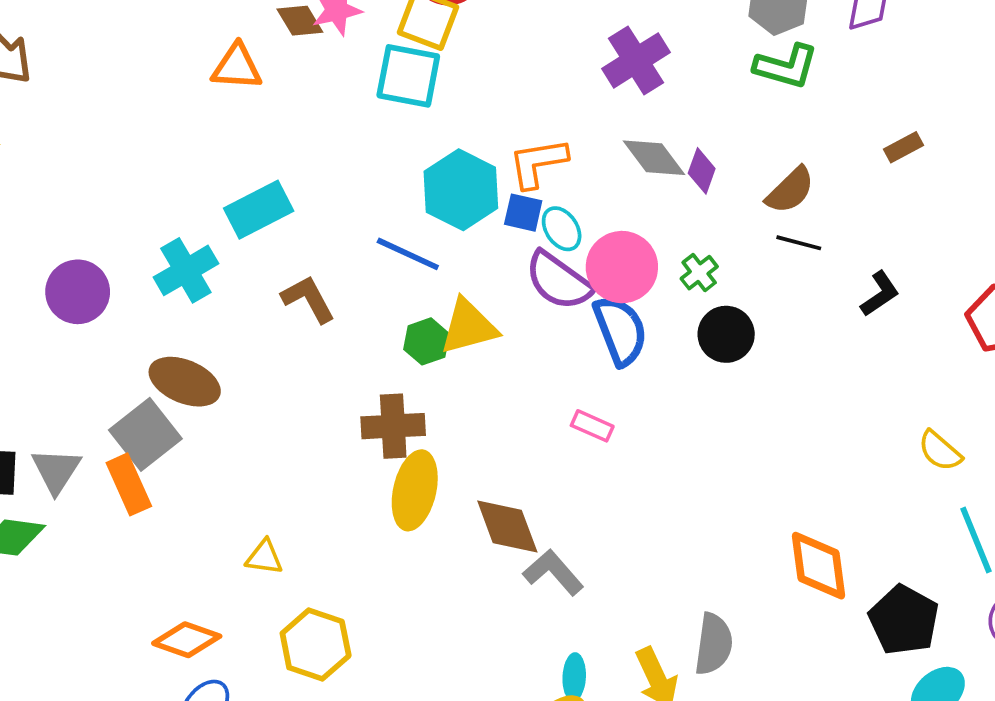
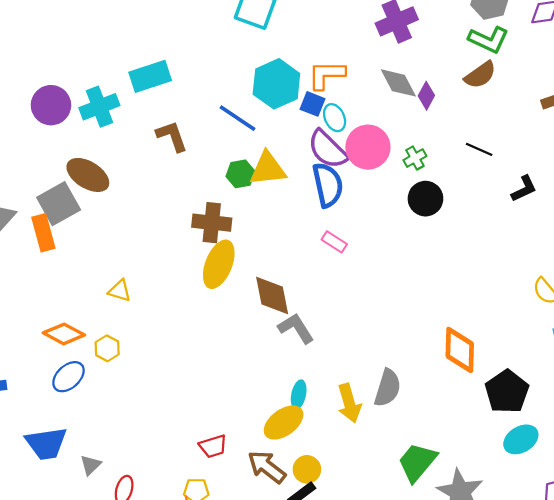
brown semicircle: (790, 190) -> (480, 75), moved
purple circle: (78, 292) -> (51, 105), moved
blue semicircle: (620, 330) -> (328, 185), moved
yellow hexagon: (316, 645) -> (107, 348), moved, size x0.6

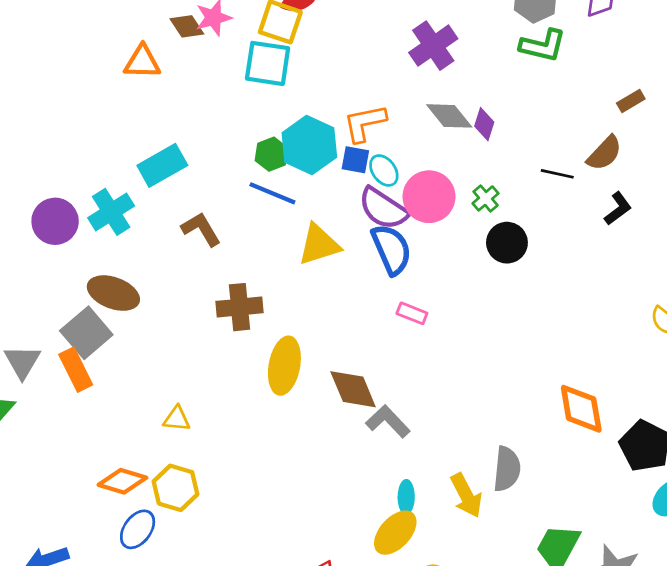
brown semicircle: (480, 75) -> (604, 153), moved
green hexagon: (241, 174) -> (272, 154), moved
brown cross: (212, 223) -> (239, 307), moved
yellow hexagon: (107, 348) -> (176, 488), size x1.5

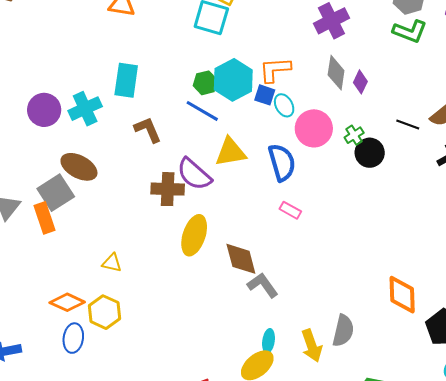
gray diamond: (449, 116) -> (336, 73), turned 40
cyan rectangle: (162, 165) -> (126, 80), turned -60
purple semicircle: (383, 209) -> (194, 174), moved
black circle: (507, 243) -> (370, 153), moved
blue ellipse: (138, 529) -> (73, 338), turned -36

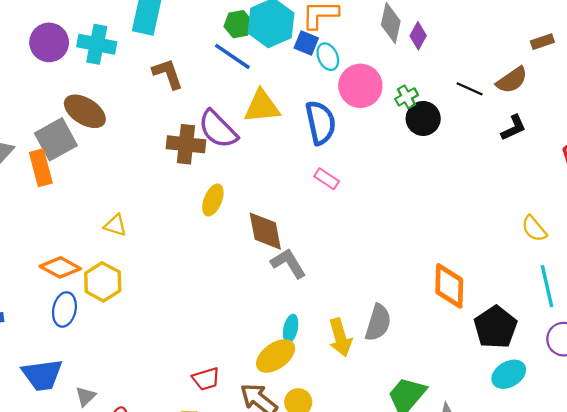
cyan cross: (85, 109) -> (97, 44), turned 32
yellow ellipse: (194, 235) -> (213, 200), size x0.7

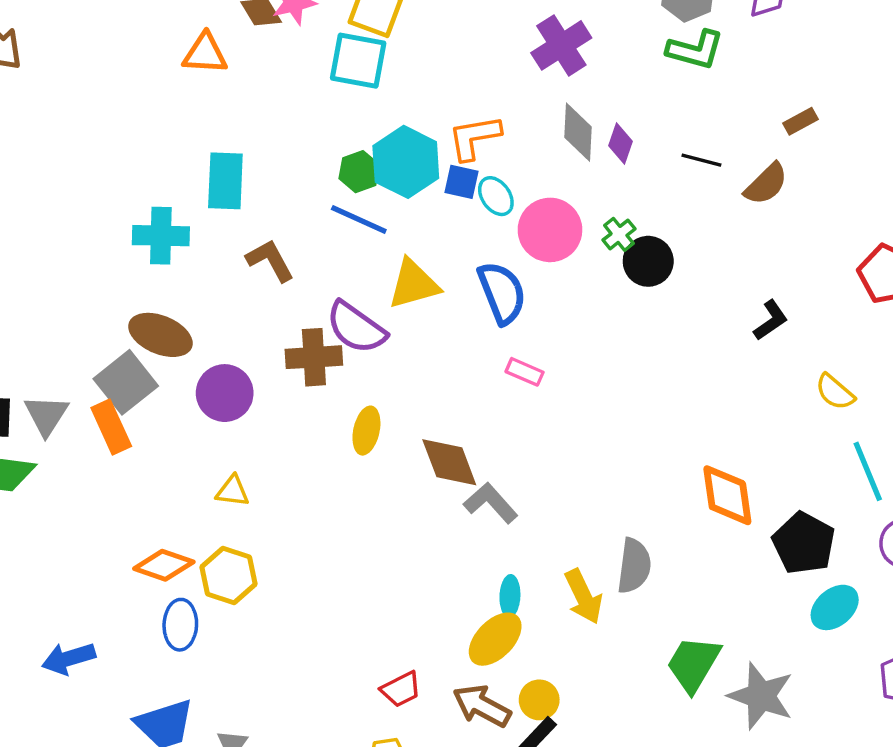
purple circle: (49, 42) -> (225, 393), moved
black line: (470, 89) -> (701, 160), moved
black L-shape: (514, 128) -> (771, 320), moved

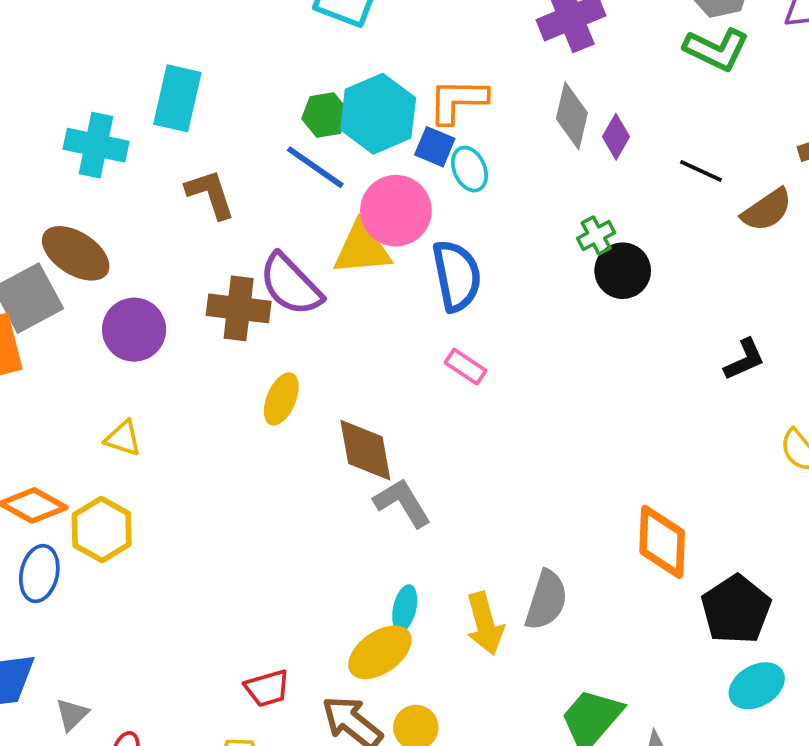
pink circle: (550, 230) -> (396, 211), moved

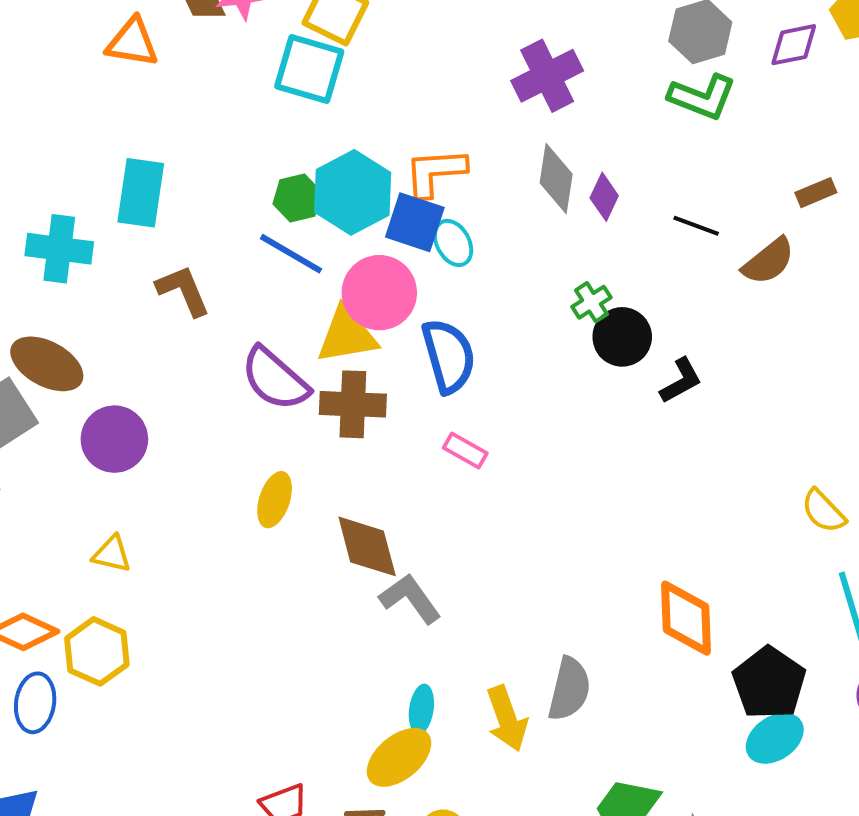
blue square: (435, 147) -> (415, 222), size x1.4
brown cross: (239, 308) -> (353, 404), moved
black L-shape: (744, 359) -> (681, 381), moved
cyan ellipse: (757, 686) -> (775, 738), moved

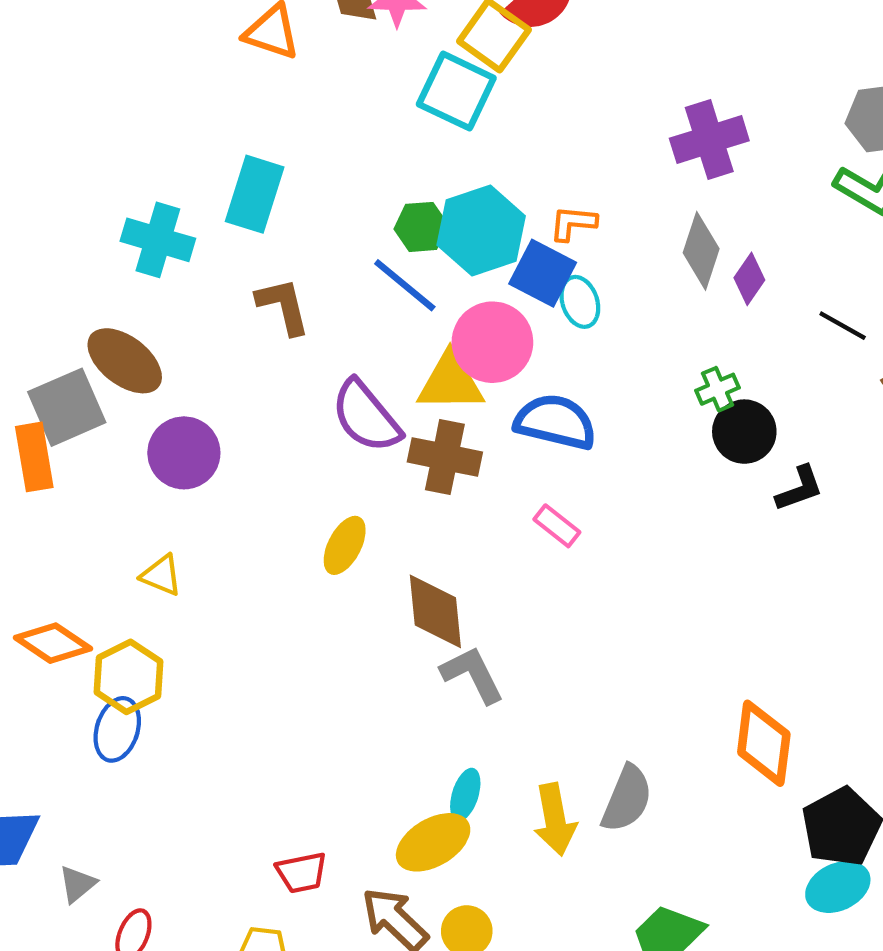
orange L-shape: (435, 172) -> (573, 223), size x0.7
blue semicircle: (449, 356) -> (555, 422), turned -70
blue ellipse: (35, 703) -> (117, 729), moved

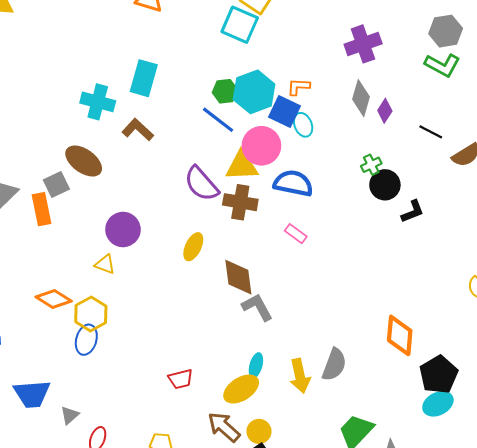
brown L-shape: (283, 306) -> (138, 130), moved, turned -32
gray square: (67, 407) -> (56, 184), size x0.7
purple circle: (184, 453) -> (123, 229), moved
red trapezoid: (302, 873) -> (181, 379), moved

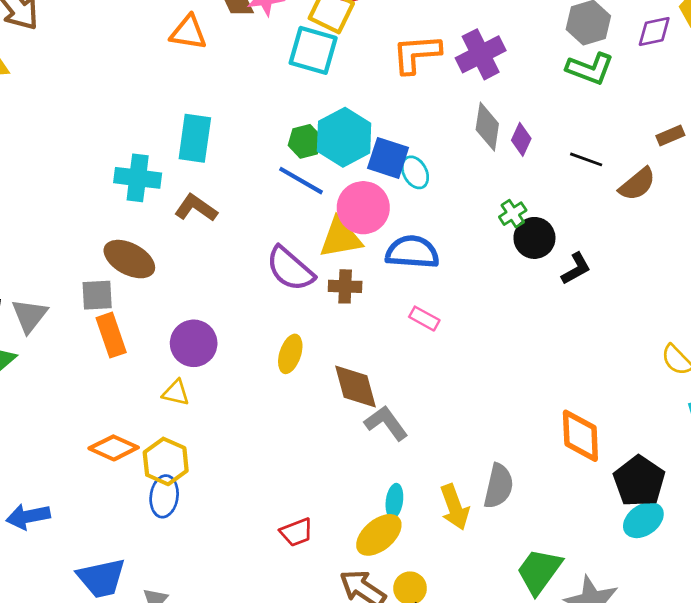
orange L-shape: (298, 87) -> (416, 54), moved, size x1.6
gray square: (56, 184) -> (97, 295), turned 30
brown cross: (240, 202) -> (345, 286), size x0.7
orange rectangle: (41, 209) -> (111, 335), moved

